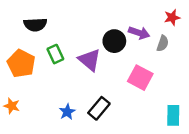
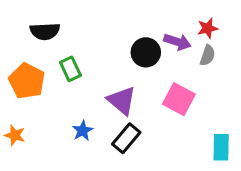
red star: (172, 17) -> (208, 28), moved
purple triangle: (90, 60) -> (122, 101), moved
blue star: (67, 112) -> (83, 131), moved

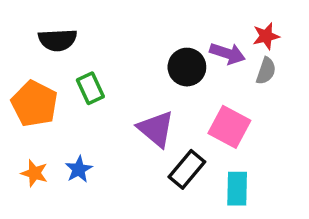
blue star: (83, 131) -> (79, 169), moved
orange star: (15, 135) -> (34, 173), moved
black rectangle: (126, 138) -> (187, 169), moved
cyan rectangle: (221, 147) -> (237, 189), moved

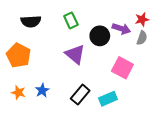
green rectangle: (90, 88) -> (71, 20), moved
purple triangle: (156, 129) -> (75, 54), moved
black rectangle: (187, 169) -> (80, 95), moved
cyan rectangle: (237, 189) -> (108, 99), moved, turned 66

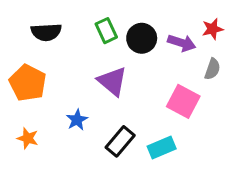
black circle: (100, 36) -> (142, 38), moved
gray semicircle: (142, 38) -> (212, 69), moved
blue star: (42, 90) -> (77, 120), moved

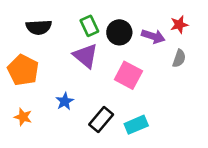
purple triangle: (112, 81) -> (86, 56), moved
pink square: (183, 101) -> (128, 75), moved

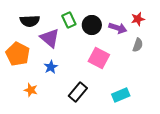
purple triangle: (86, 56) -> (50, 38), moved
blue star: (65, 101) -> (51, 67), moved
orange star: (23, 117) -> (31, 90), moved
cyan rectangle: (136, 125) -> (121, 95), moved

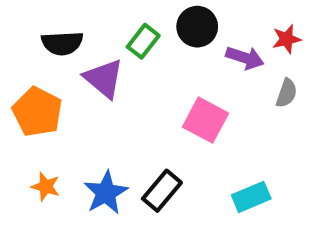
green rectangle: (69, 20) -> (143, 41), turned 63
black circle: (92, 25) -> (197, 27), moved
blue star: (51, 67) -> (106, 193), moved, size x1.5
orange star: (31, 90) -> (46, 187), moved

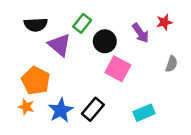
black circle: (197, 27) -> (105, 41), moved
purple arrow: (245, 58) -> (140, 33), turned 36
gray semicircle: (287, 93) -> (171, 64), moved
orange pentagon: (37, 112) -> (36, 81), moved

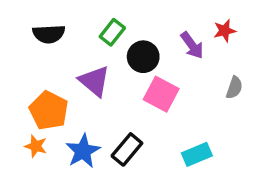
purple triangle: (60, 45) -> (94, 81), moved

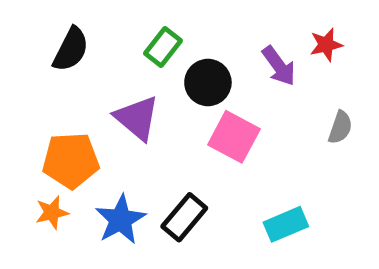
black semicircle: (49, 34) -> (71, 49), turned -60
orange pentagon: (49, 110) -> (71, 161), turned -30
orange star: (36, 146) -> (52, 213), turned -30

